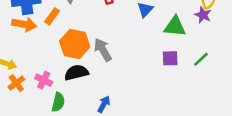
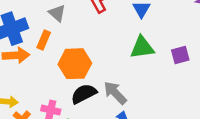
green triangle: (175, 26) -> (142, 47), moved
gray arrow: (103, 50) -> (115, 93), moved

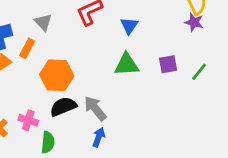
purple square: (180, 55) -> (168, 64), moved

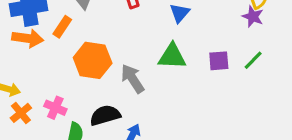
green line: (199, 72) -> (253, 60), moved
black semicircle: (63, 107) -> (105, 115), moved
gray arrow: (95, 108) -> (133, 79), moved

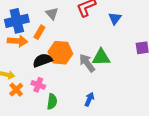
green triangle: (172, 56) -> (101, 57), moved
black semicircle: (105, 115) -> (42, 60), moved

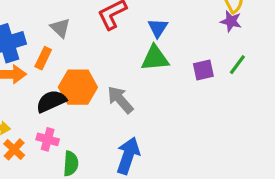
green triangle: (101, 57) -> (155, 58), moved
blue arrow: (89, 99) -> (128, 156), size x1.6

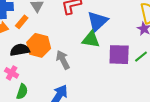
blue triangle: (158, 28) -> (97, 21), size x1.6
purple square: (203, 70) -> (119, 55), size x1.6

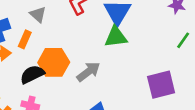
purple square: (119, 55) -> (161, 85), moved
gray arrow: (63, 60) -> (88, 72), turned 96

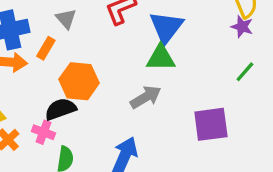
gray arrow: (88, 72) -> (146, 97), moved
black semicircle: (32, 74) -> (61, 109), moved

